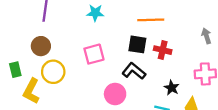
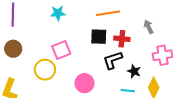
gray arrow: (206, 36) -> (148, 27), moved
black L-shape: (134, 71) -> (113, 60), moved, turned -50
yellow circle: (53, 72) -> (45, 70), moved

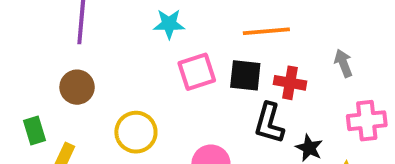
pink square: (61, 50) -> (197, 72), moved
black L-shape: (113, 60) -> (269, 123), turned -60

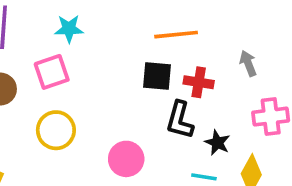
cyan star: (169, 24) -> (69, 29), moved
pink square: (197, 72) -> (52, 72), moved

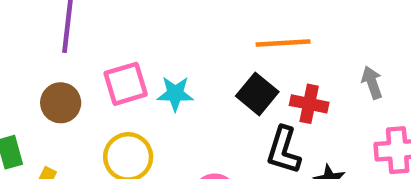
cyan star: (69, 29) -> (175, 94), moved
black square: (157, 76) -> (257, 94), turned 32

